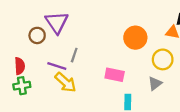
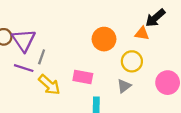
purple triangle: (57, 22) -> (24, 40), moved
yellow arrow: (65, 82) -> (49, 85), moved

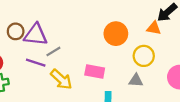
purple triangle: (24, 40) -> (36, 35), turned -50
gray line: (42, 57) -> (53, 51), turned 40
gray triangle: (124, 86) -> (136, 80), turned 40

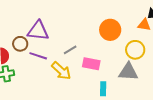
brown circle: (16, 31) -> (20, 44), moved
gray line: (53, 51) -> (70, 50), moved
gray triangle: (136, 80) -> (128, 72), size x1.5

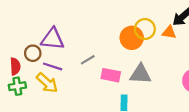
yellow circle: (135, 50) -> (145, 29), moved
yellow arrow: (61, 71) -> (47, 83), moved
gray triangle: (128, 72) -> (140, 74), moved

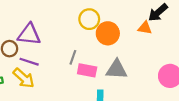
yellow circle: (145, 29) -> (89, 19), moved
gray line: (88, 60) -> (73, 57), moved, turned -40

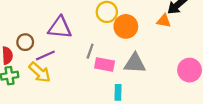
purple triangle: (29, 34) -> (60, 28), moved
purple line: (29, 62) -> (45, 56), turned -42

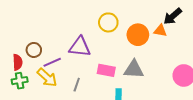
orange circle: (126, 26) -> (138, 35), moved
purple triangle: (60, 28) -> (80, 47), moved
gray line: (90, 51) -> (77, 85), moved

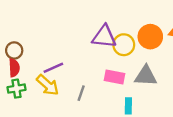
yellow circle: (108, 22) -> (124, 45), moved
purple triangle: (80, 47) -> (104, 37), moved
brown circle: (34, 50) -> (14, 50), moved

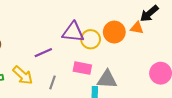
purple line: (53, 68) -> (43, 53), moved
gray triangle: (146, 76) -> (107, 79), moved

